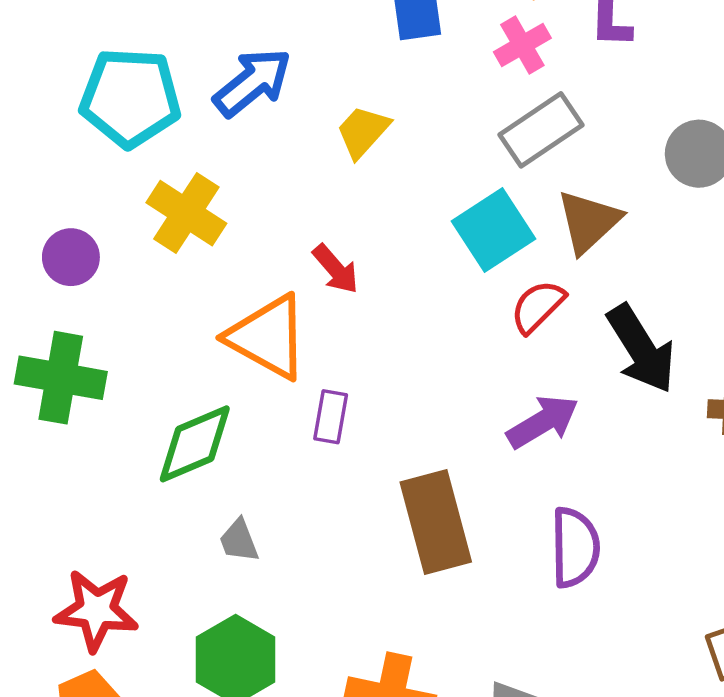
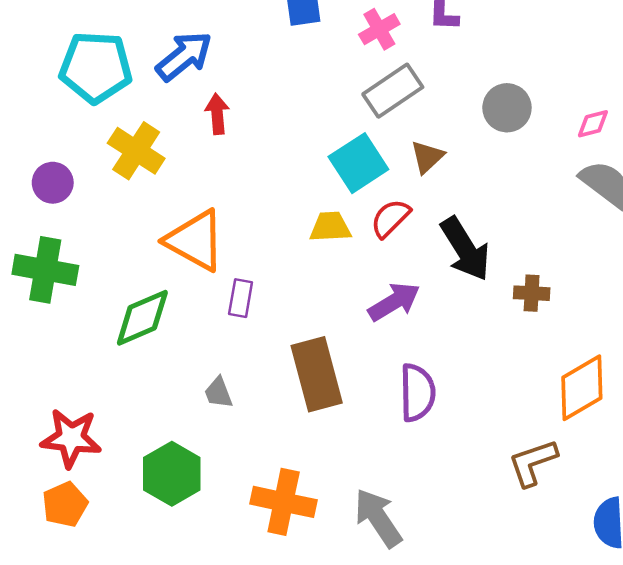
yellow trapezoid: (363, 132) -> (330, 227), moved, turned 45
brown triangle: (589, 222) -> (427, 157), size x0.7
red arrow: (336, 269) -> (217, 114), moved, turned -144
gray trapezoid: (239, 541) -> (218, 393), moved

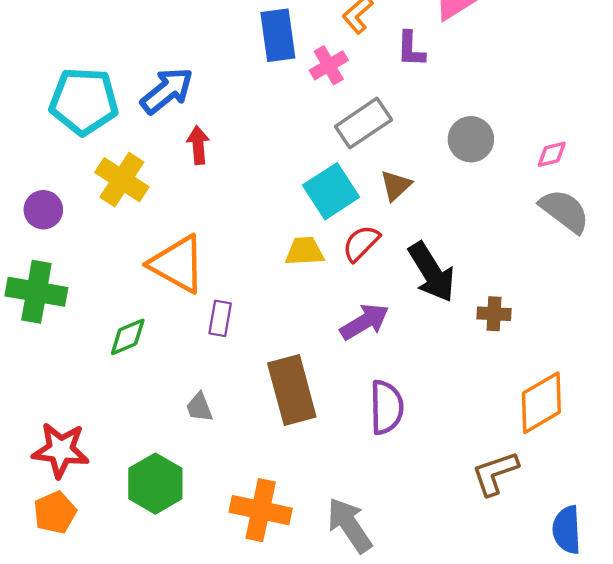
pink cross: (379, 29) -> (329, 65), moved
green diamond: (142, 318) -> (128, 337), size x0.7

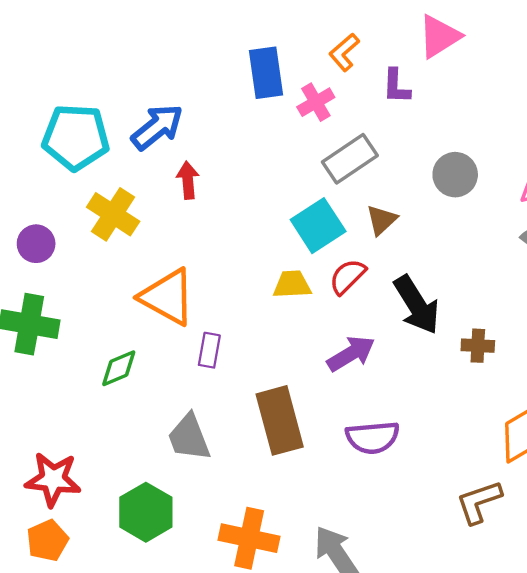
gray trapezoid: (199, 407) -> (189, 437), size x1.6
purple semicircle: (387, 407) -> (372, 437), turned 86

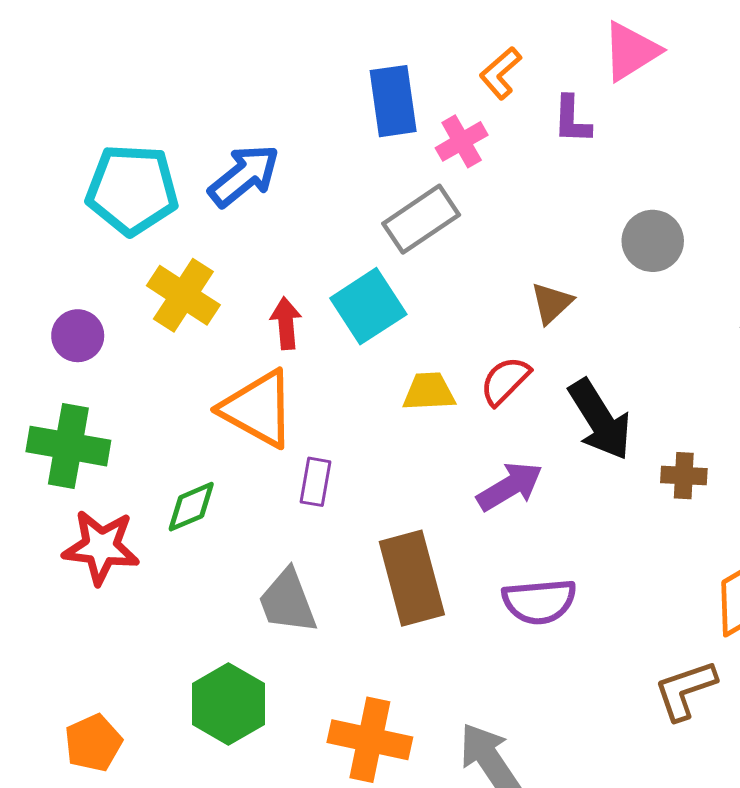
gray rectangle: (350, 159) -> (421, 219), moved
red arrow: (188, 180) -> (286, 323), moved
cyan square: (318, 226) -> (368, 306), moved
red star: (53, 479) -> (101, 547), moved

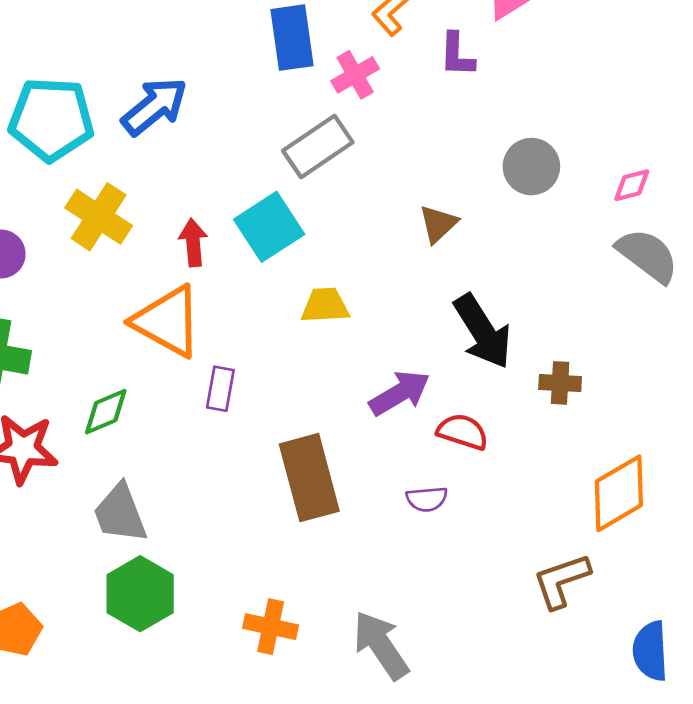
red semicircle: (505, 381) -> (463, 432), moved, turned 63
gray trapezoid: (288, 601) -> (120, 513), moved
purple semicircle: (539, 601) -> (427, 499), size x0.6
orange cross: (370, 740) -> (271, 627), size x0.7

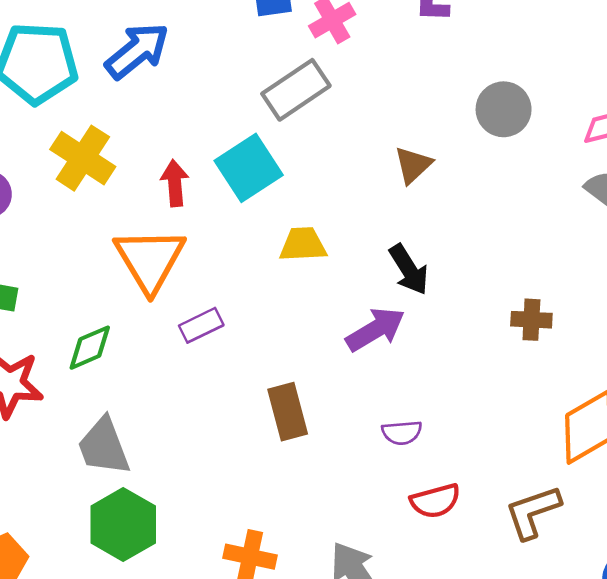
orange triangle: (167, 321) -> (150, 260), turned 30
black arrow: (483, 331) -> (409, 270), moved, size x0.7
purple rectangle: (220, 389) -> (201, 325), turned 54
red semicircle: (463, 432) -> (435, 501), moved, turned 147
brown rectangle: (309, 478) -> (288, 412), size x0.7

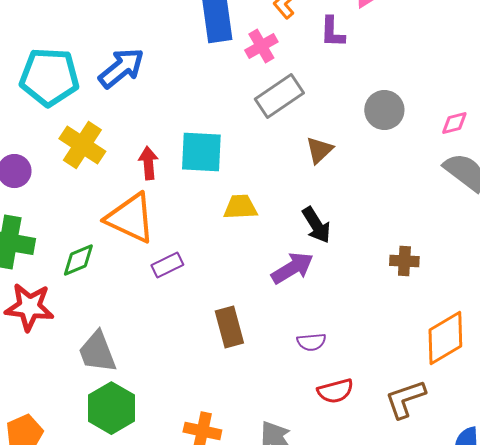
gray rectangle: (296, 90) -> (279, 96), moved
cyan square: (249, 168) -> (201, 152), turned 36
orange triangle: (150, 260) -> (130, 218), turned -34
green diamond: (90, 348) -> (78, 260), moved

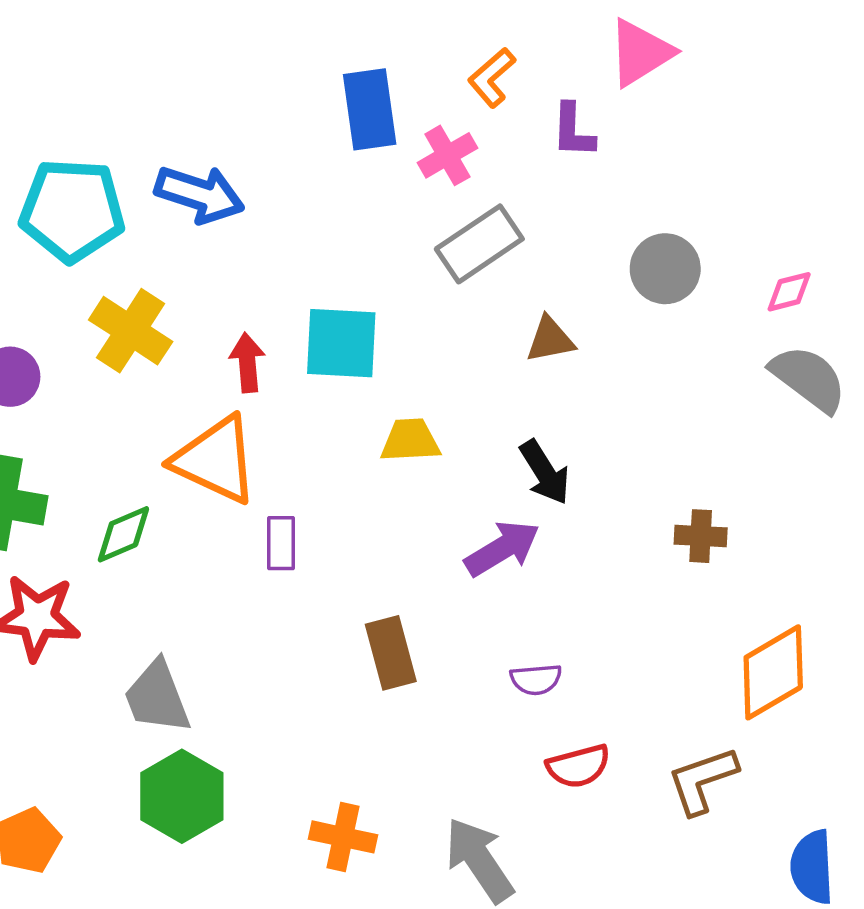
blue arrow: (121, 68) -> (200, 194), turned 57
brown triangle: (319, 150) -> (550, 340), turned 32
purple rectangle: (167, 265) -> (281, 543), turned -64

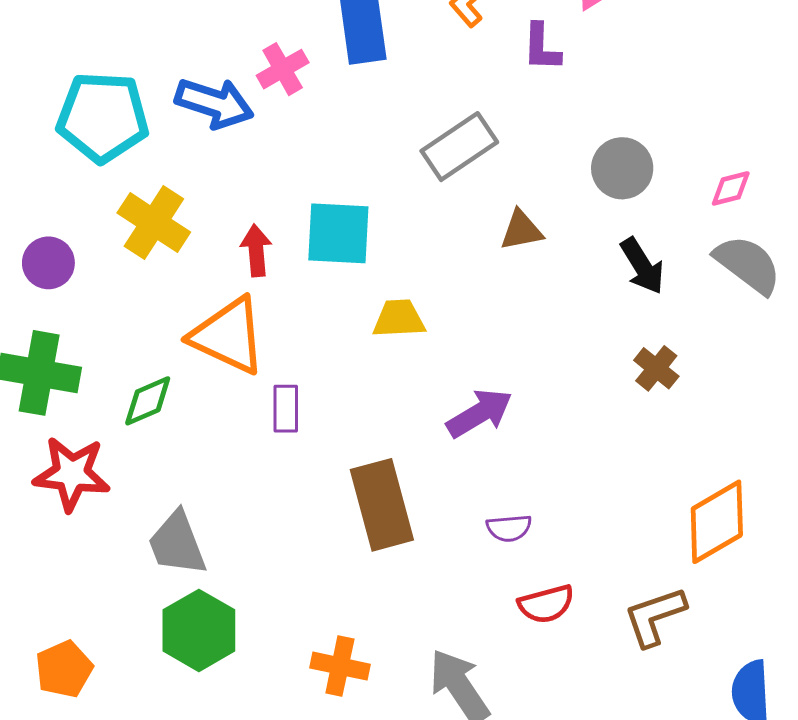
pink cross: (447, 155) -> (283, 69), moved
black arrow: (545, 472) -> (642, 266), moved
brown cross: (701, 536) -> (656, 368), moved, turned 36
brown rectangle: (391, 653) -> (382, 505), size x1.4

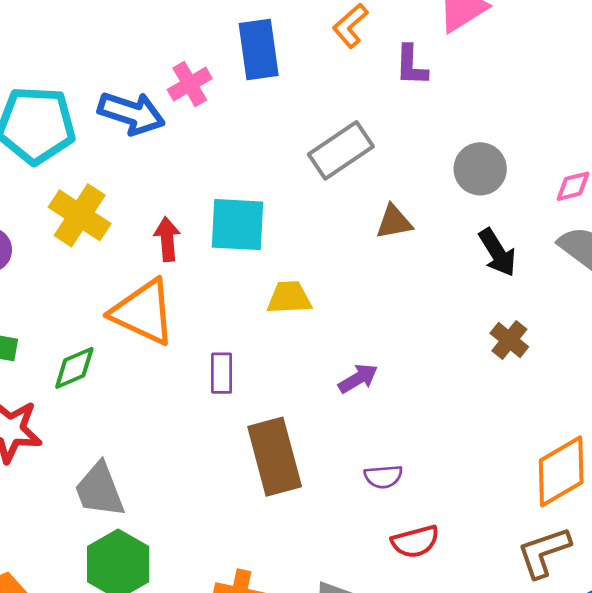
purple rectangle: (286, 409) -> (222, 373), moved
purple arrow: (480, 413) -> (358, 378), size x0.7
brown L-shape: (655, 616) -> (544, 552), moved

